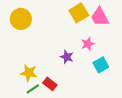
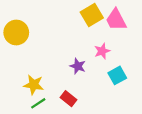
yellow circle: (21, 19) -> (16, 32), moved
red rectangle: (50, 84) -> (68, 99), moved

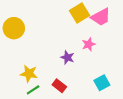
pink trapezoid: (116, 20) -> (101, 17), turned -90
cyan square: (117, 75) -> (102, 83), moved

